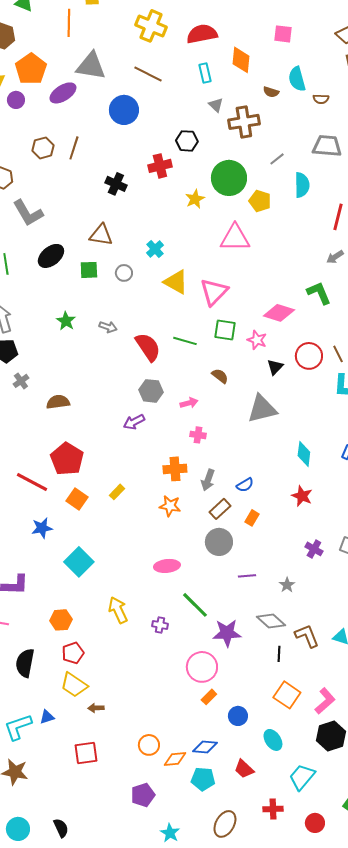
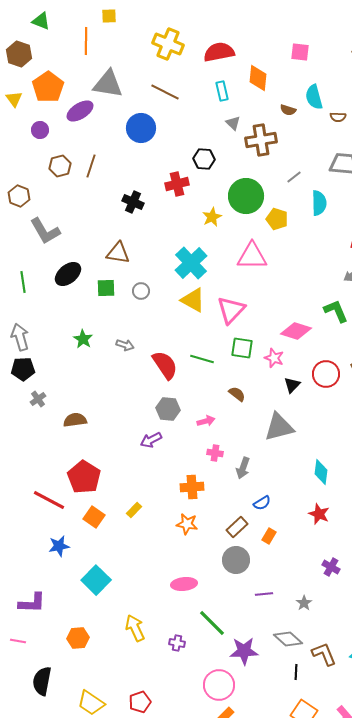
purple circle: (16, 100) -> (40, 130), moved
cyan cross: (155, 249) -> (191, 263), moved, size x1.8
gray arrow: (208, 480) -> (243, 468), moved
red pentagon: (73, 653) -> (140, 702), moved

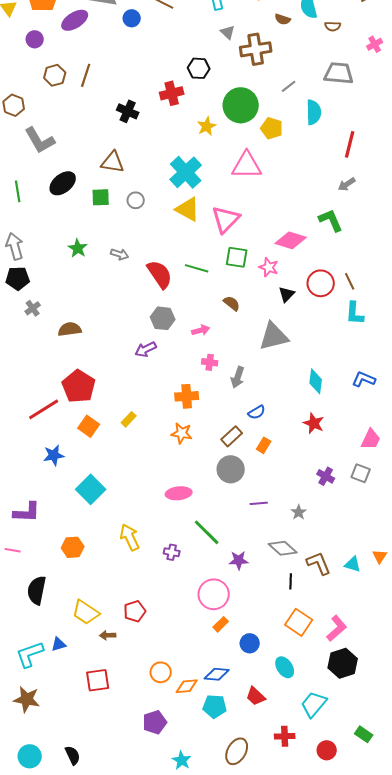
blue circle: (141, 128) -> (132, 18), moved, size x0.6
red line: (49, 500) -> (44, 409), turned -60
purple star: (244, 651) -> (239, 560), size x0.7

